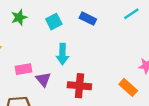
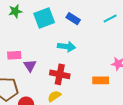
cyan square: (54, 22) -> (44, 18), size x1.5
cyan arrow: (63, 54) -> (66, 47), moved, turned -90
orange rectangle: (128, 87) -> (101, 80), turned -49

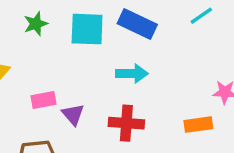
cyan square: (44, 18) -> (87, 29), turned 30
blue rectangle: (73, 19) -> (137, 24), size x1.5

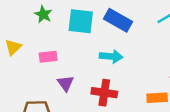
green star: (36, 24) -> (43, 14), turned -30
pink rectangle: (43, 100) -> (48, 57), moved

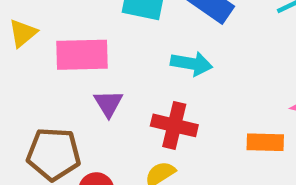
pink rectangle: (48, 57) -> (82, 55), size x1.6

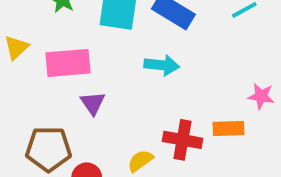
red cross: (174, 125) -> (183, 140), moved

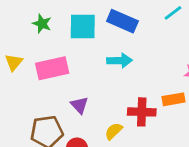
purple triangle: (93, 103) -> (79, 105), moved

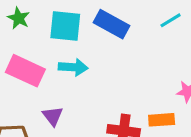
cyan arrow: (119, 61) -> (73, 67), moved
pink rectangle: (52, 68) -> (25, 71), turned 32

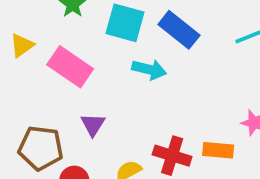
cyan arrow: (73, 67) -> (149, 69), moved

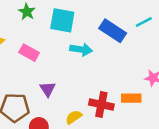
blue rectangle: (179, 30) -> (113, 31), moved
pink rectangle: (70, 67) -> (29, 53), size x0.7

